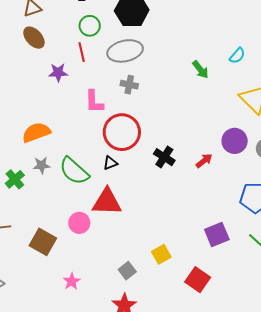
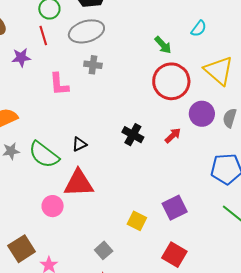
red circle: (122, 132) -> (171, 81), moved
purple square: (217, 235) -> (175, 208), moved
brown square: (43, 242) -> (22, 249), moved, turned 32
yellow square: (161, 254) -> (137, 221), moved, turned -30

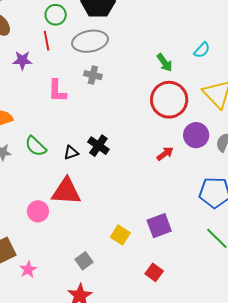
black cross: (133, 135) -> (98, 146), moved
green semicircle: (44, 155) -> (36, 146), moved, size x0.7
red square: (174, 255) -> (154, 272), size x0.7

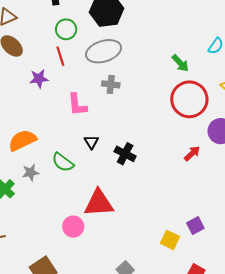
black triangle: (71, 153) -> (91, 142), moved, turned -35
purple square: (159, 226) -> (195, 226), size x0.7
yellow square: (120, 235) -> (170, 240), moved

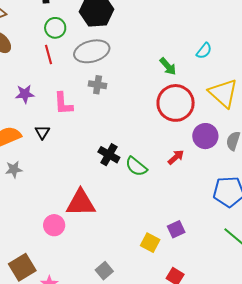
purple star: (39, 79) -> (25, 94), moved
black triangle: (91, 142) -> (42, 132), moved
green semicircle: (63, 162) -> (136, 167), moved

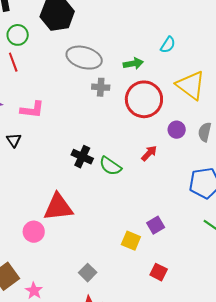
gray ellipse: (92, 51) -> (84, 58), moved, turned 36
green arrow: (168, 66) -> (133, 64), turned -54
gray cross: (98, 85) -> (101, 87), moved
pink L-shape: (63, 104) -> (32, 110), turned -75
purple circle: (205, 136) -> (177, 130), size x0.7

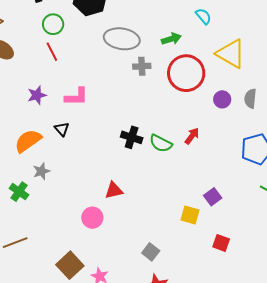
cyan semicircle: (168, 45) -> (203, 16), turned -66
red arrow: (149, 153) -> (192, 136), moved
red triangle: (58, 207) -> (114, 190), size x0.6

